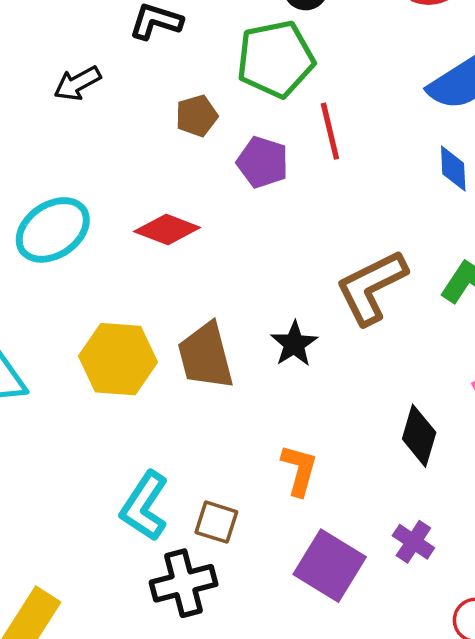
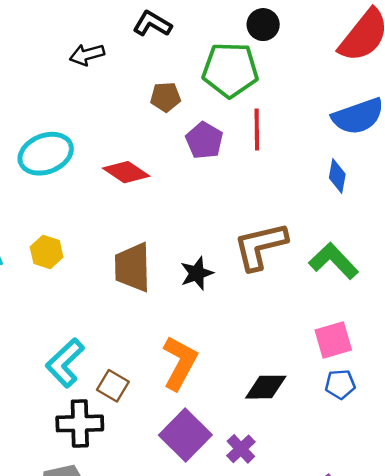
yellow hexagon: (118, 359) -> (47, 252), moved, size x0.6
black diamond: (419, 436) -> (266, 387), moved, turned 60
orange L-shape: (299, 470) -> (180, 363), size x1.4
purple cross: (413, 542) -> (241, 449), moved

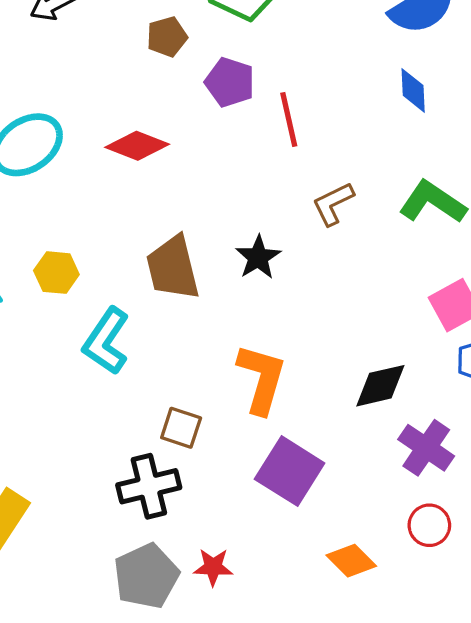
red line: (257, 130) -> (289, 119), moved
brown L-shape: (260, 246) -> (333, 204), size x0.6
cyan L-shape: (65, 363) -> (106, 341), moved
purple cross: (241, 449) -> (426, 448), moved, size x1.4

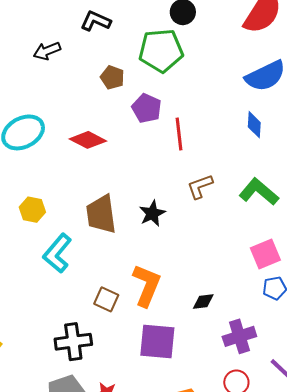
brown pentagon: (167, 37) -> (112, 77), turned 30
black diamond: (380, 386) -> (203, 302), moved, size x0.7
brown square: (181, 428) -> (106, 299), moved
purple cross: (426, 448) -> (239, 336), turned 32
purple square: (290, 471) -> (157, 342), turned -33

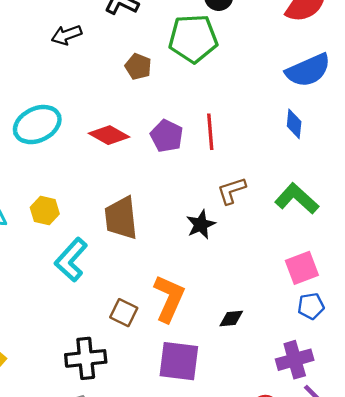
purple pentagon: (147, 108) -> (167, 136), moved
black star: (152, 213) -> (201, 225), moved
purple cross: (239, 336) -> (295, 360), moved

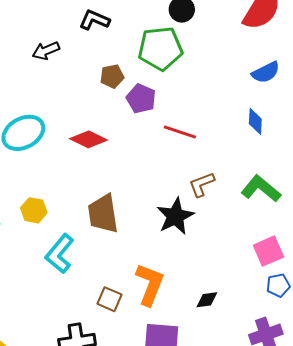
brown pentagon: (138, 67) -> (112, 76), turned -30
blue semicircle: (308, 70) -> (266, 72), size x0.7
red line: (210, 132) -> (180, 132), turned -64
purple pentagon: (167, 136) -> (141, 99), moved
black star: (201, 225) -> (175, 216), size x1.4

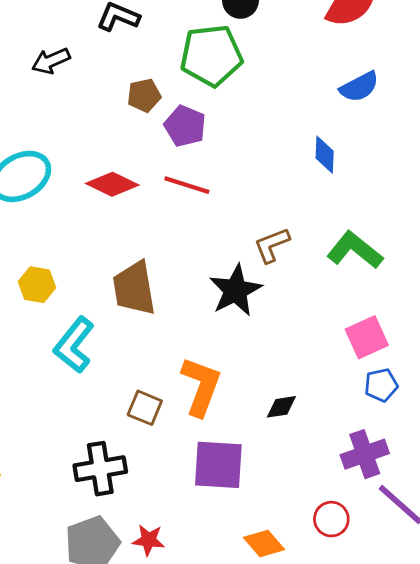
blue diamond: (255, 121) -> (325, 155), moved
red line: (180, 132) -> (187, 185), moved

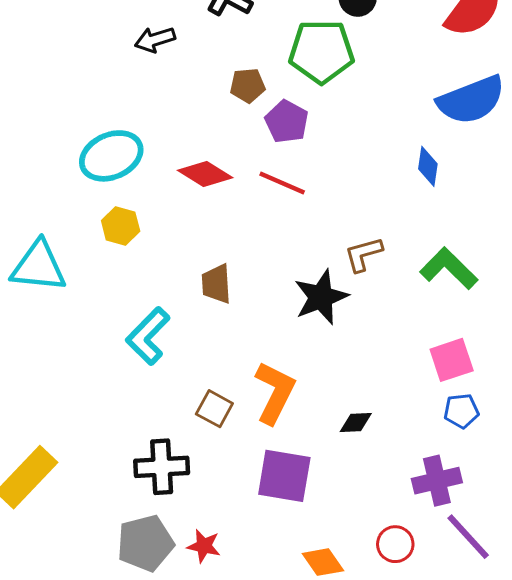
blue semicircle: (359, 87) -> (471, 100), size x1.6
yellow hexagon: (37, 285) -> (121, 226), moved
brown trapezoid: (134, 288) -> (216, 284), size x0.7

